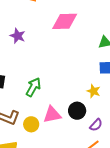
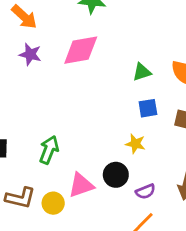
purple star: (18, 36) -> (30, 54), moved
purple semicircle: (96, 125) -> (145, 191), turned 32

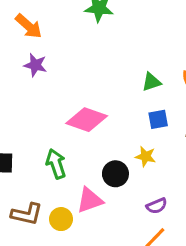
pink diamond: (81, 50) -> (87, 120), moved, turned 30
green arrow: (49, 150) -> (56, 164), turned -40
black circle: (116, 175) -> (115, 174), moved

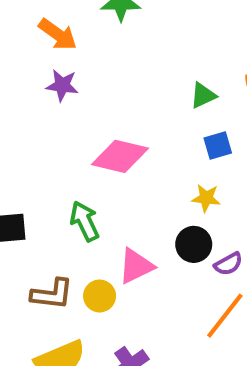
orange arrow: (29, 26) -> (58, 34), moved
purple star: (35, 65) -> (62, 85), moved
black circle: (115, 174) -> (194, 244), moved

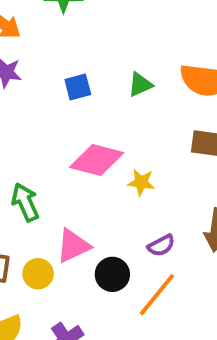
blue square: (218, 146) -> (78, 87), moved
pink diamond: (120, 156) -> (97, 160), moved
black circle: (194, 244) -> (112, 274), moved

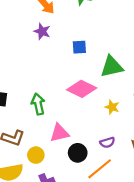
green triangle: (140, 85) -> (112, 67), moved, size x1.6
yellow star: (141, 182) -> (112, 107), moved
yellow circle: (38, 274) -> (36, 155), moved

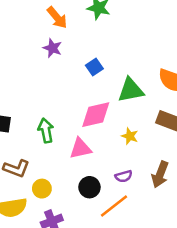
blue square: (79, 47) -> (94, 67), turned -32
pink diamond: (82, 89) -> (96, 115), turned -40
pink triangle: (59, 133) -> (81, 148), moved

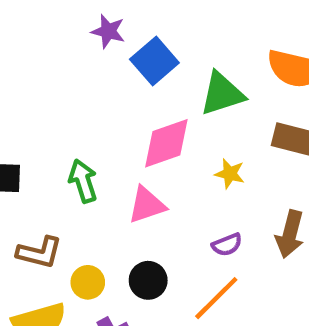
purple star: (52, 48) -> (108, 31), moved
blue square: (94, 67) -> (154, 61), size x1.5
black circle: (89, 187) -> (148, 280), moved

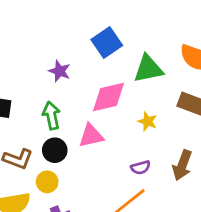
purple star: (108, 31) -> (60, 71), moved
black circle: (148, 280) -> (55, 150), moved

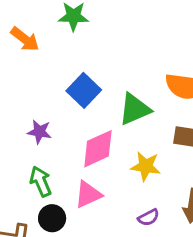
yellow star: (148, 121) -> (146, 166), size x1.4

